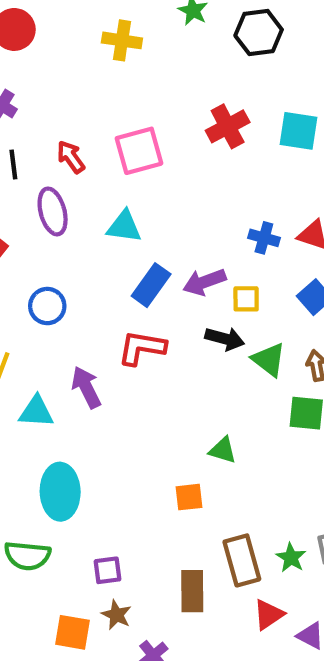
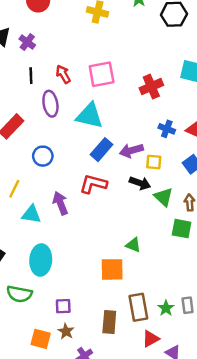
red cross: (228, 126) -> (151, 87), moved
cyan triangle: (124, 227) -> (89, 116), size x1.4
orange square: (189, 497) -> (112, 269), size x1.5

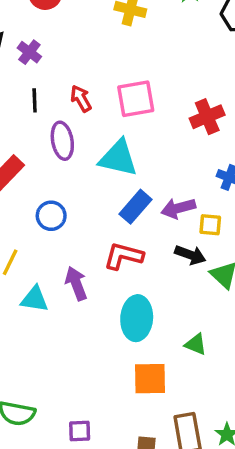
green triangle: (133, 245) -> (196, 344), moved
cyan ellipse: (41, 260) -> (137, 318), moved

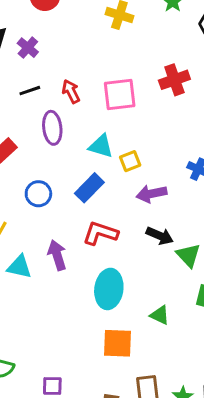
black line: (35, 100) -> (30, 91), turned 70
red cross: (207, 117) -> (174, 80), moved
cyan triangle: (118, 158) -> (101, 146), size x0.7
blue rectangle: (135, 207) -> (89, 188), moved
yellow square: (210, 225) -> (130, 161), moved, turned -30

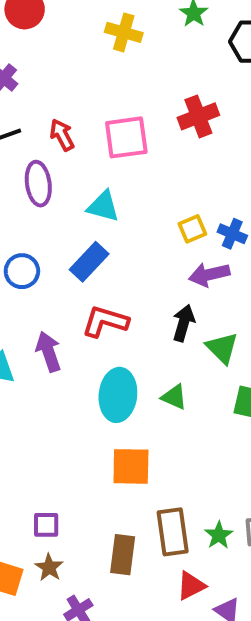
yellow square: (130, 161) -> (192, 229), moved
purple arrow: (151, 194) -> (209, 274), moved
black arrow: (160, 236) -> (184, 323), turned -96
green triangle: (160, 315) -> (174, 397), moved

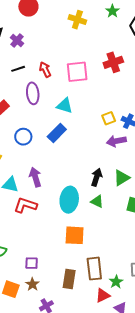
red L-shape: (105, 321) -> (25, 205), moved
black arrow: (184, 323) -> (97, 177), moved
green triangle: (222, 348) -> (122, 178), turned 42
green star: (219, 535) -> (116, 282), moved

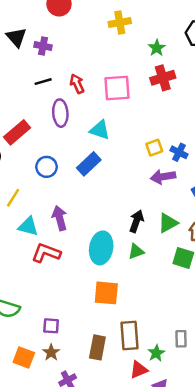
green star: (112, 11) -> (157, 48), moved
yellow cross: (77, 20) -> (120, 22), turned -30
purple cross: (17, 41) -> (43, 46), turned -32
green triangle: (97, 201) -> (136, 252), turned -48

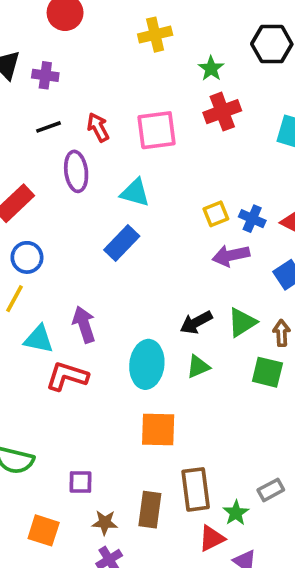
blue circle: (47, 167) -> (27, 257), moved
black arrow: (137, 221) -> (196, 322), turned -135
gray rectangle: (181, 339) -> (271, 490), turned 66
brown star: (51, 352) -> (105, 523), moved, turned -30

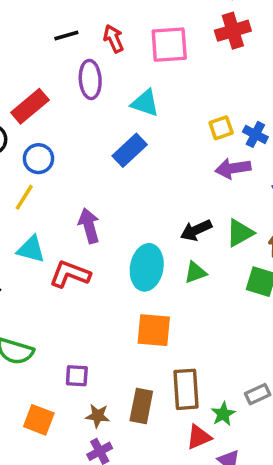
cyan triangle: (39, 339) -> (31, 249), moved

